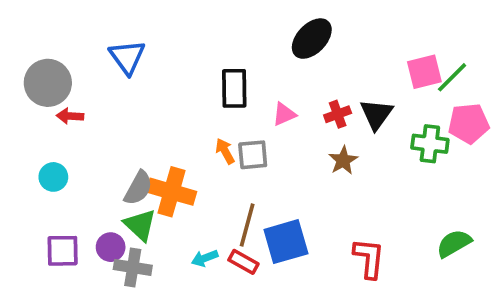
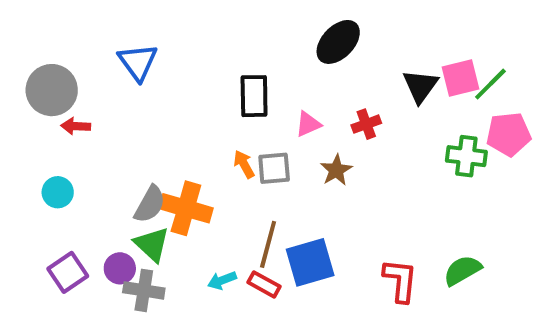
black triangle: (376, 114) -> (420, 86), moved
brown star: (343, 160) -> (336, 170), moved
green semicircle: (454, 243) -> (462, 270), moved
purple square: (63, 251) -> (68, 272), turned -33

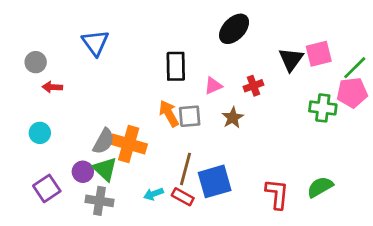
green line: (490, 84) -> (355, 68), moved
gray circle: (52, 90) -> (36, 62), size x0.6
orange arrow: (244, 164) -> (169, 113), size x1.4
purple circle: (120, 268) -> (83, 172), moved

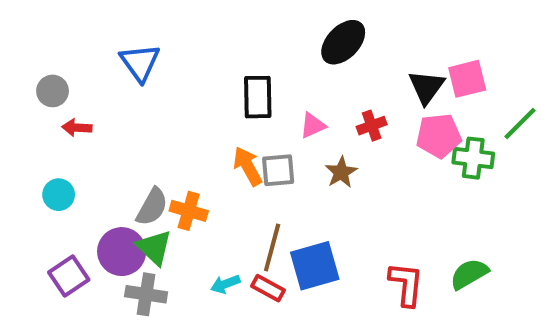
green line: (355, 68) -> (520, 124), moved
pink pentagon: (352, 93) -> (439, 136), moved
orange cross: (129, 144) -> (189, 211), size x0.7
purple circle: (83, 172) -> (122, 252), size x1.5

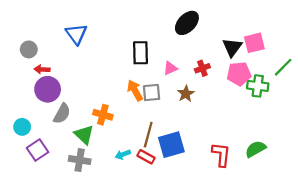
cyan circle: (59, 195) -> (22, 127), moved
gray semicircle: (152, 207) -> (62, 114), moved
purple circle: (122, 252) -> (48, 89), moved

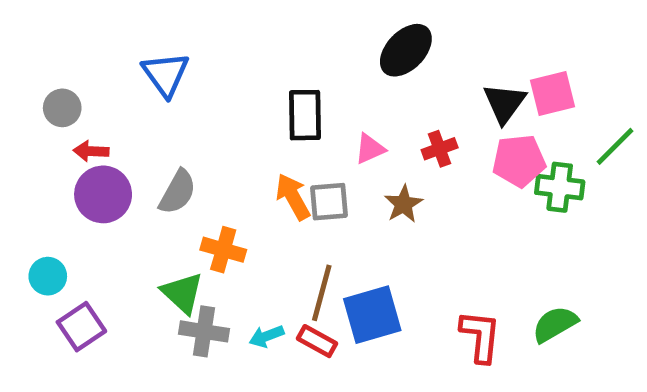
gray semicircle: (62, 114) -> (178, 192), moved
gray cross: (80, 160) -> (204, 331), moved

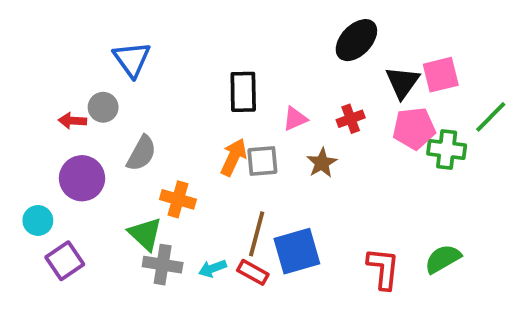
black ellipse: (406, 50) -> (356, 40), moved
gray circle: (62, 108) -> (103, 107), moved
purple circle: (103, 194) -> (82, 178), moved
orange arrow: (293, 197) -> (234, 157), turned 54

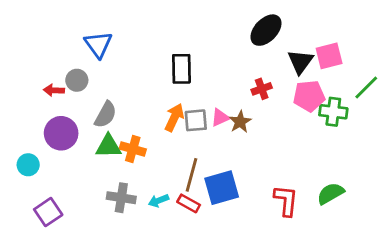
pink triangle: (295, 119) -> (220, 117), moved
green triangle: (145, 234) -> (108, 146), moved, turned -44
purple square: (65, 261) -> (48, 212), moved

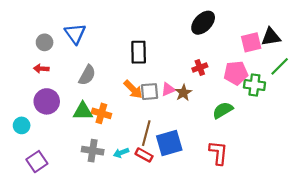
black triangle: (300, 62) -> (271, 37), moved, turned 45
gray circle: (77, 80) -> (45, 42), moved
gray semicircle: (106, 115) -> (87, 75), moved
orange arrow: (174, 117) -> (133, 89), turned 110
green semicircle: (330, 193) -> (223, 110), moved

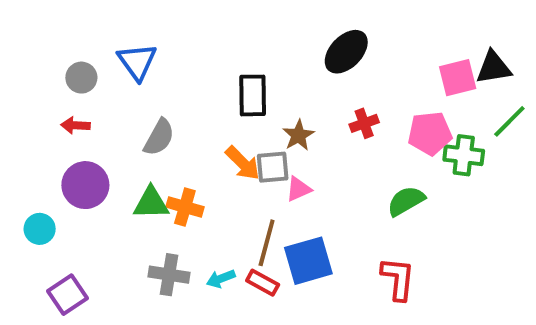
black ellipse: (203, 23) -> (346, 52), moved
pink triangle: (168, 89) -> (298, 189), moved
brown star: (183, 93) -> (298, 135), moved

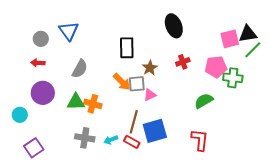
black ellipse: (346, 52) -> (174, 26), turned -65
green line: (509, 121) -> (253, 50), moved

